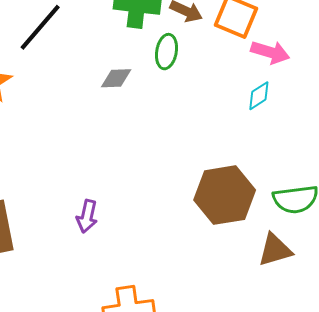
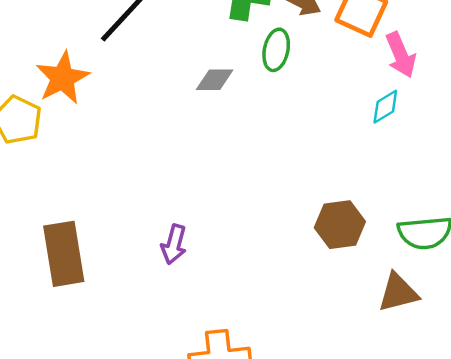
pink arrow: (270, 52) -> (401, 55), turned 48
brown hexagon: (225, 195) -> (340, 225), size x0.7

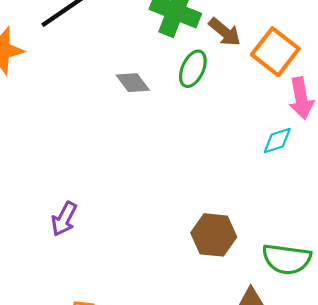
gray diamond: (215, 80) -> (133, 83), turned 40

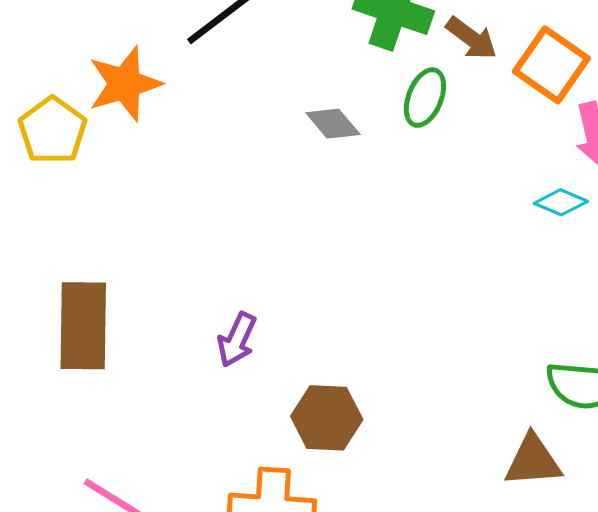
cyan diamond: (277, 141) -> (561, 202), turned 44
brown hexagon: (214, 235) -> (327, 418), moved

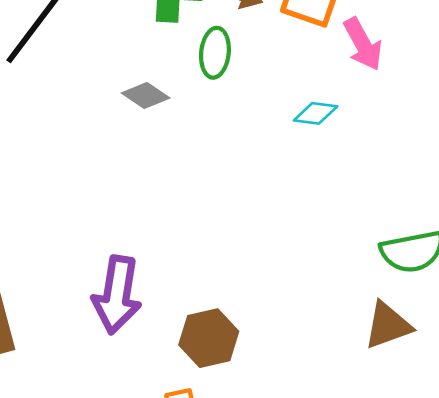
cyan diamond: (561, 202) -> (316, 113), moved
purple arrow: (237, 340) -> (117, 295), size x1.6

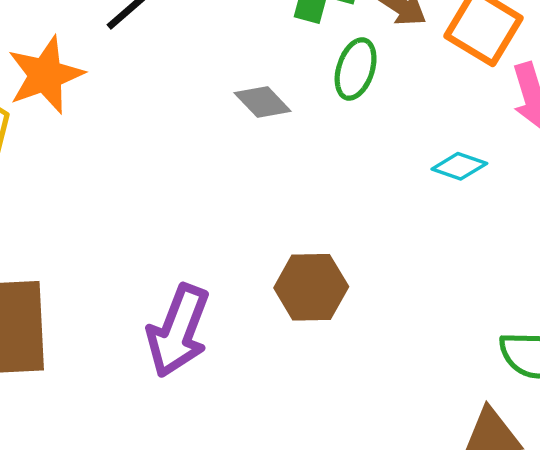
brown hexagon: (209, 338) -> (311, 287), moved

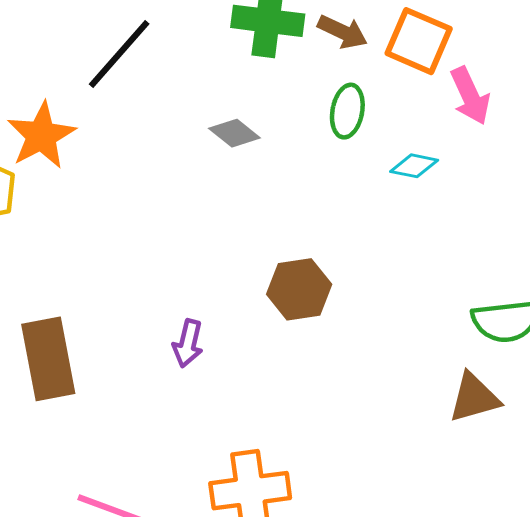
green ellipse: (356, 69) -> (347, 111), moved
purple arrow: (178, 331) -> (188, 343), size x0.6

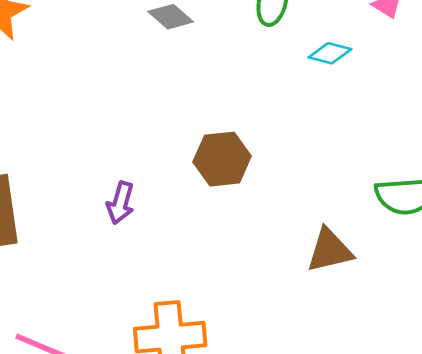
brown triangle: (474, 398) -> (330, 250), moved

